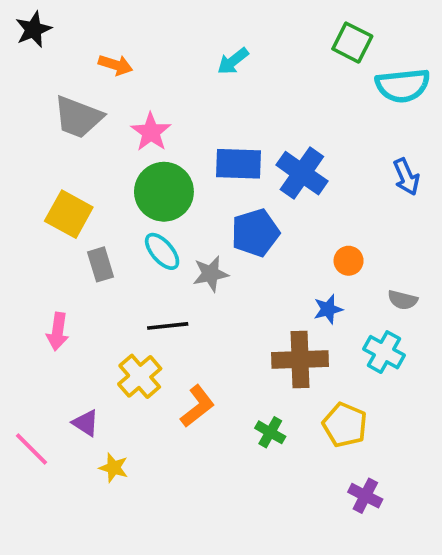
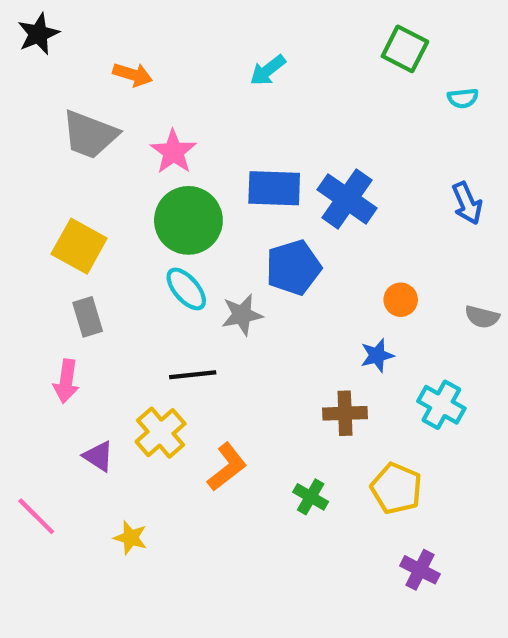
cyan semicircle: (403, 85) -> (463, 98), size x0.5
gray rectangle: (101, 264) -> (88, 317), moved
gray semicircle: (403, 300) -> (482, 317), moved
brown cross: (300, 360) -> (345, 413), size x0.7
purple triangle: (86, 423) -> (98, 456), moved

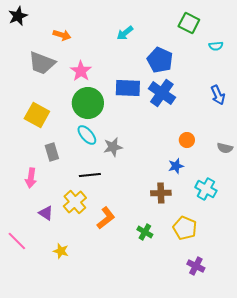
blue pentagon: (293, 268) -> (160, 60), moved, turned -30
gray rectangle: (88, 317) -> (52, 152), moved

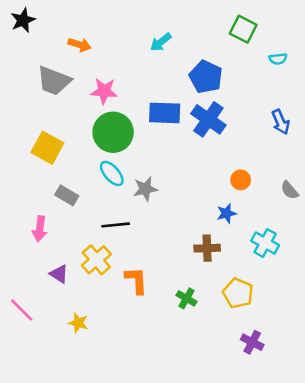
pink star: (81, 71) -> (104, 91), turned -30
gray semicircle: (225, 148) -> (290, 190), turned 35
gray rectangle: (52, 152) -> (67, 195), turned -42
orange L-shape: (106, 218) -> (136, 280), turned -55

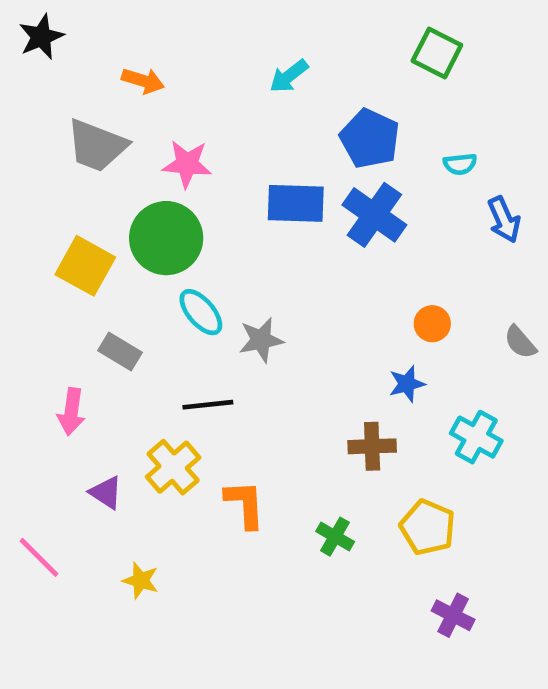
cyan semicircle: (278, 59) -> (460, 164), moved
green circle: (113, 132) -> (166, 238), moved

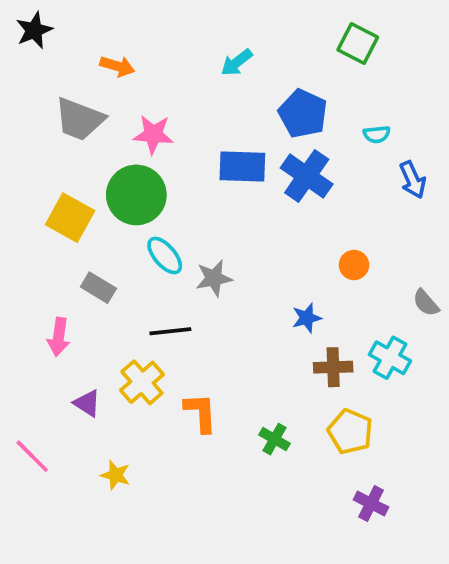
gray semicircle: (520, 342) -> (426, 303), moved
blue star: (407, 384) -> (307, 318), moved
brown cross: (372, 446) -> (333, 367), moved

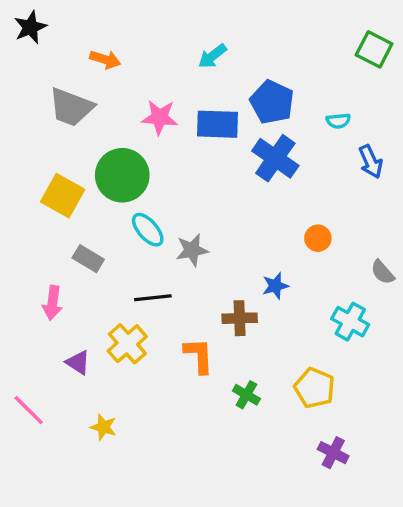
green square: (358, 43) -> (374, 49), moved
pink star: (153, 134) -> (160, 117), moved
blue rectangle: (242, 167) -> (217, 124), moved
brown cross: (333, 367) -> (240, 318), moved
orange L-shape: (201, 413) -> (199, 356), moved

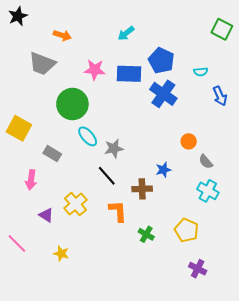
yellow square: (63, 196) -> (19, 128), moved
gray semicircle: (383, 272) -> (206, 162), moved
black line: (153, 298) -> (107, 176), moved, turned 55

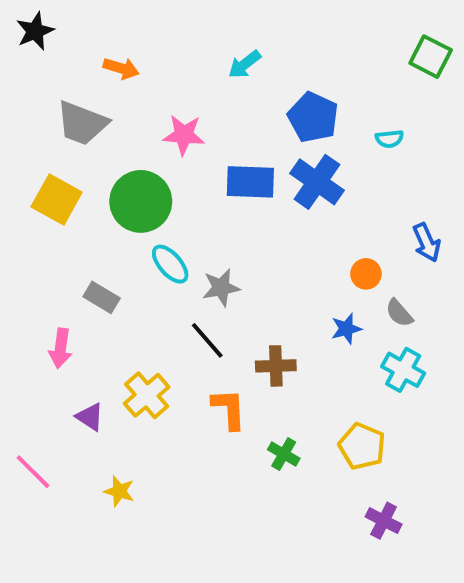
blue rectangle: (129, 74) -> (250, 182), moved
blue arrow: (220, 96) -> (427, 243), moved
yellow square: (19, 128) -> (57, 199), moved
blue star: (163, 170) -> (346, 329), moved

